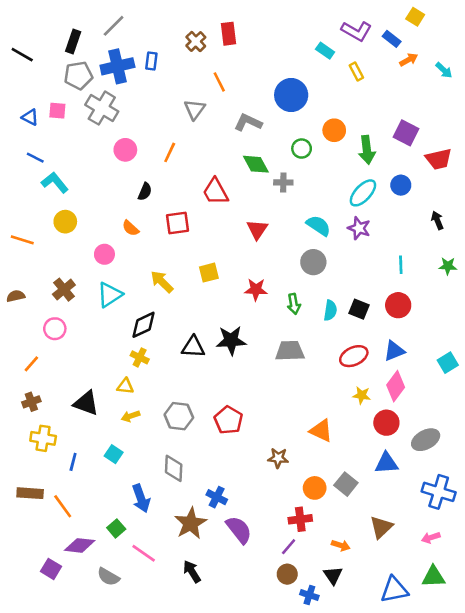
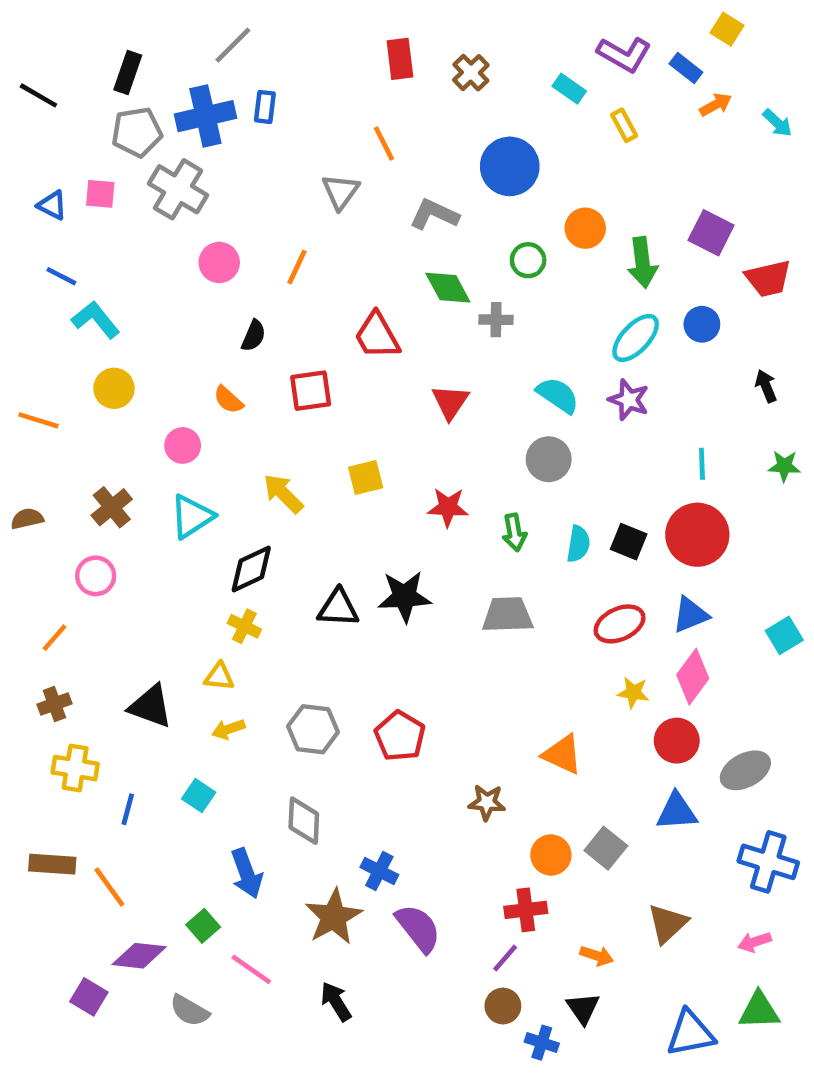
gray line: (114, 26) -> (233, 45), moved
brown cross: (196, 41) -> (471, 73), moved
red circle: (398, 305) -> (697, 535), size x1.4

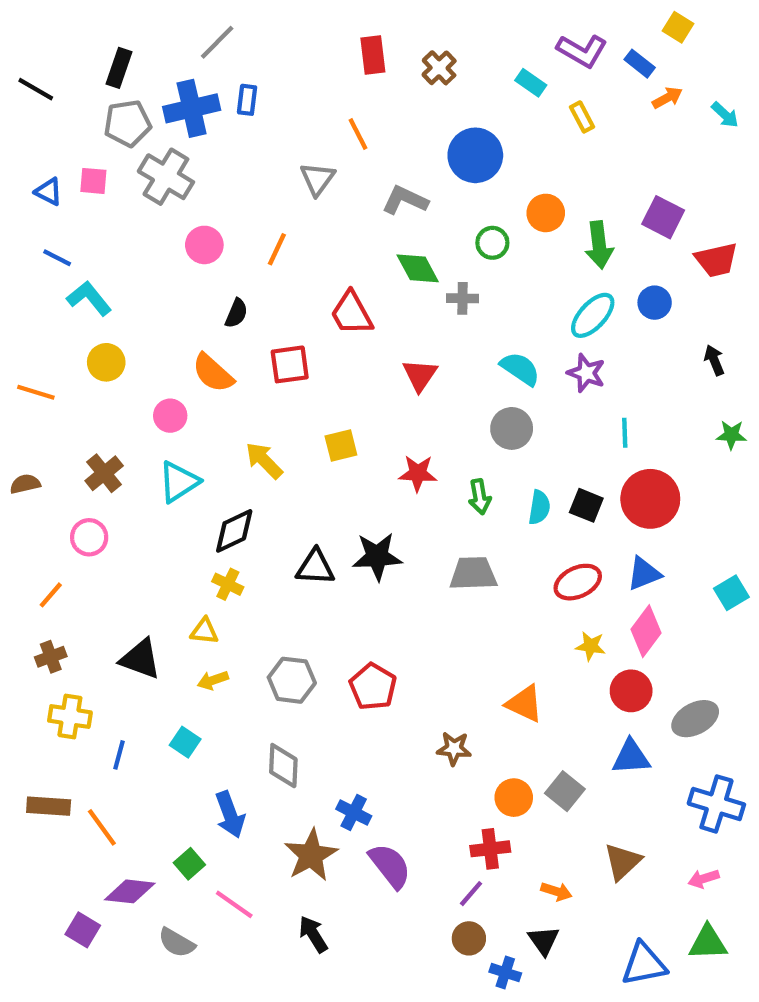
orange semicircle: (228, 400) -> (213, 373), size x1.5
cyan line: (702, 464) -> (625, 433), moved

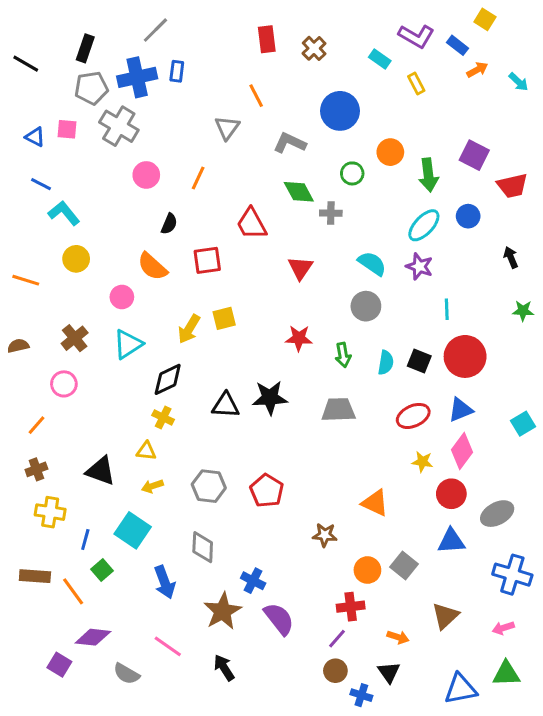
yellow square: (341, 446) -> (224, 318), moved
yellow arrow: (264, 460) -> (189, 329), turned -104
cyan square: (185, 742) -> (133, 530), size x1.6
green square: (189, 864) -> (102, 570), moved

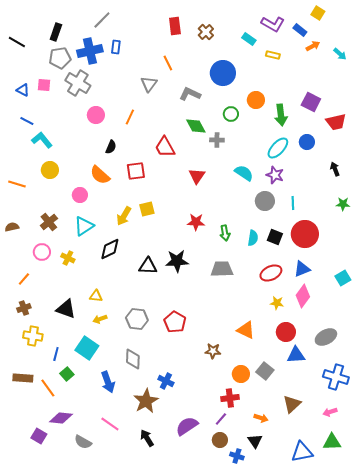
yellow rectangle: (416, 83) -> (273, 55), turned -48
gray circle: (366, 306) -> (265, 201), moved
yellow cross: (163, 417) -> (68, 258), moved
red circle: (451, 494) -> (286, 332), moved
purple semicircle: (279, 619) -> (187, 426), moved, turned -85

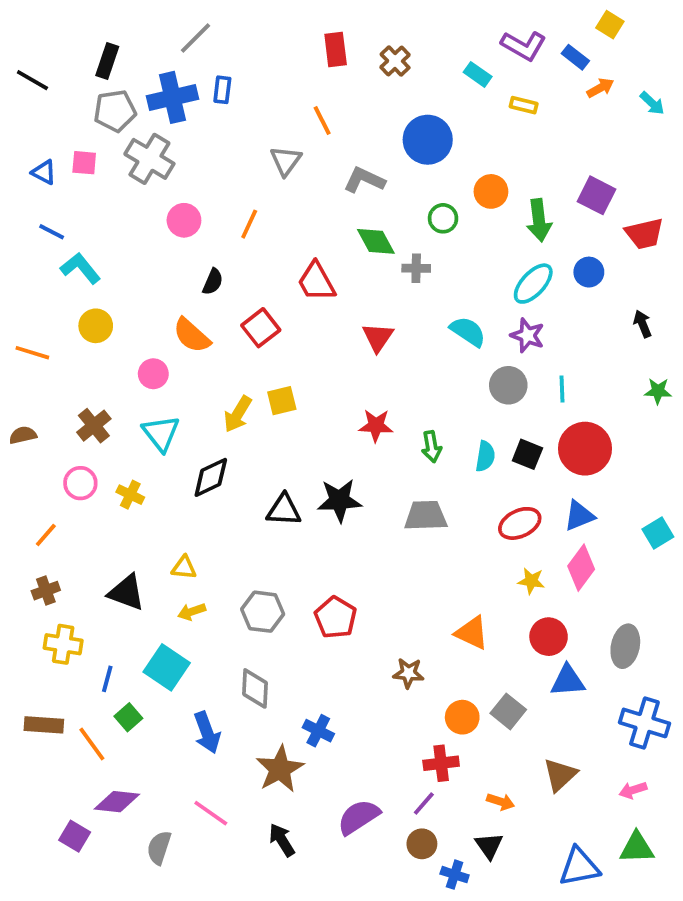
red square: (136, 171) -> (261, 328), turned -30
cyan triangle: (84, 226) -> (161, 433), turned -35
gray ellipse: (326, 337) -> (625, 646), turned -50
gray semicircle: (83, 442) -> (159, 848), turned 78

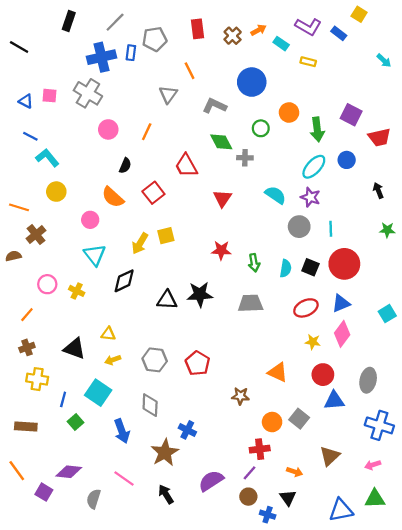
black rectangle: (107, 61) -> (69, 21), moved
orange arrow: (600, 88) -> (259, 30), moved
gray pentagon: (115, 111) -> (155, 39), moved
brown cross: (94, 426) -> (36, 235), moved
orange line: (92, 744) -> (17, 471), moved

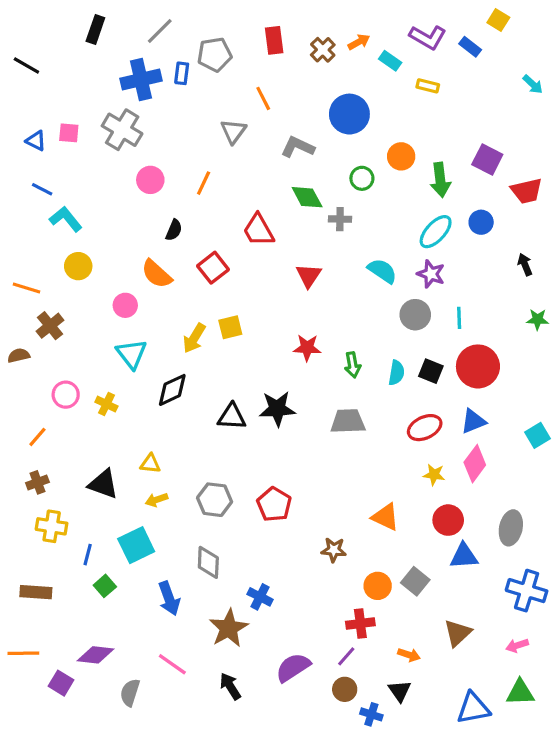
cyan square: (98, 393) -> (136, 545), turned 30
orange line: (17, 471) -> (23, 653), turned -55

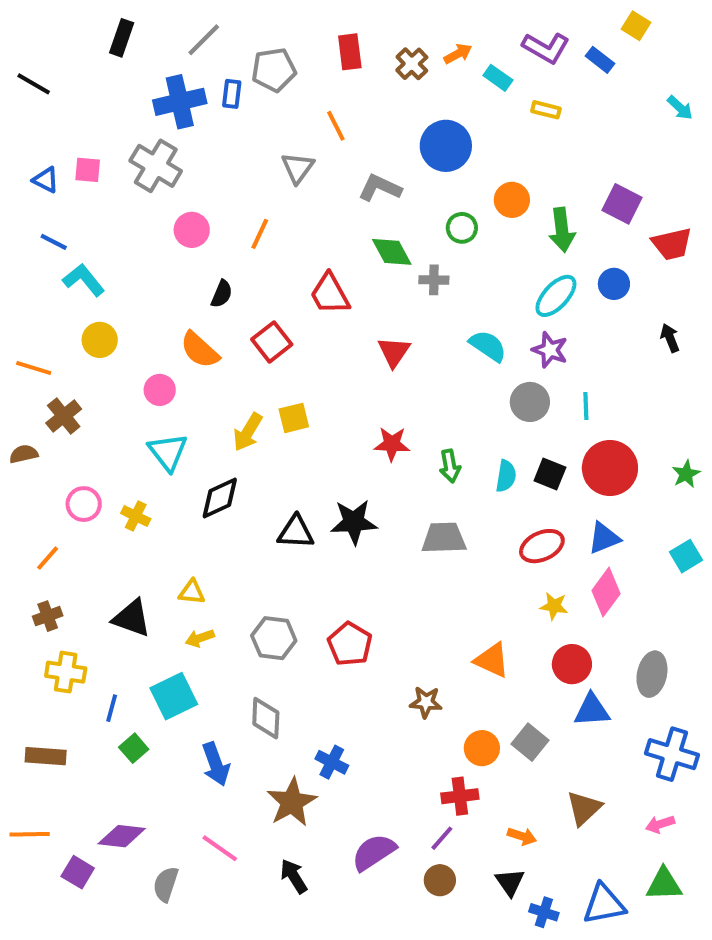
green star: (537, 319) -> (686, 474), moved, turned -30
blue cross: (371, 714) -> (544, 912), moved

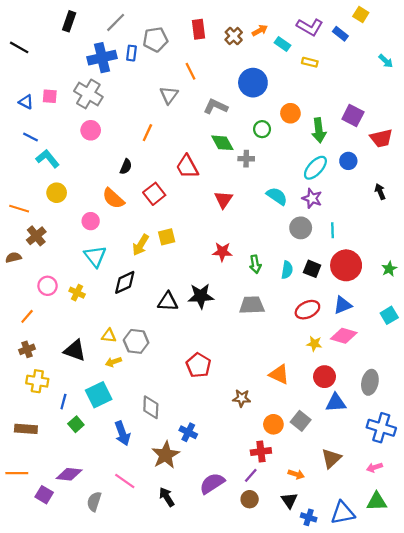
pink circle: (192, 230) -> (91, 130), moved
pink diamond: (606, 592) -> (344, 336), turned 70
gray hexagon: (274, 638) -> (136, 341), moved

